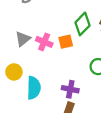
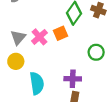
pink cross: (44, 42) -> (39, 37), turned 35
yellow circle: (14, 72) -> (16, 61), moved

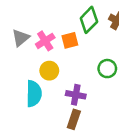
yellow circle: (16, 61) -> (49, 71), moved

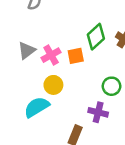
cyan semicircle: (34, 94) -> (37, 107), turned -125
purple cross: (76, 95) -> (98, 112), moved

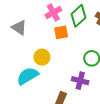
gray triangle: (27, 50) -> (19, 28), turned -49
pink cross: (51, 55) -> (53, 13), moved

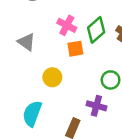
pink cross: (53, 13) -> (67, 25), turned -35
cyan semicircle: (28, 76) -> (32, 114), moved, turned -40

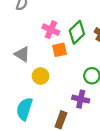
gray triangle: (26, 42) -> (22, 54), moved

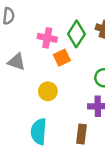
gray triangle: (22, 54) -> (17, 62), moved

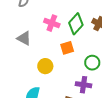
orange square: (62, 58) -> (67, 48), moved

